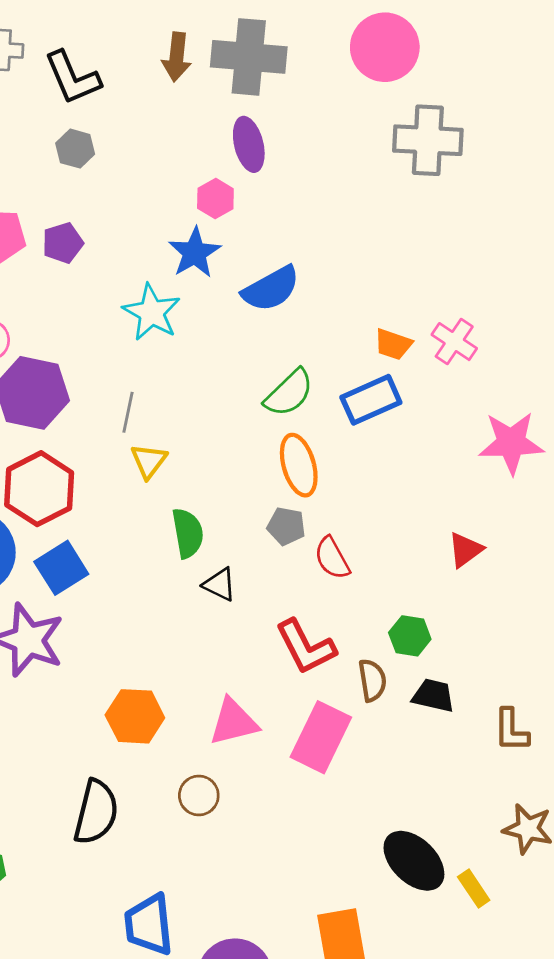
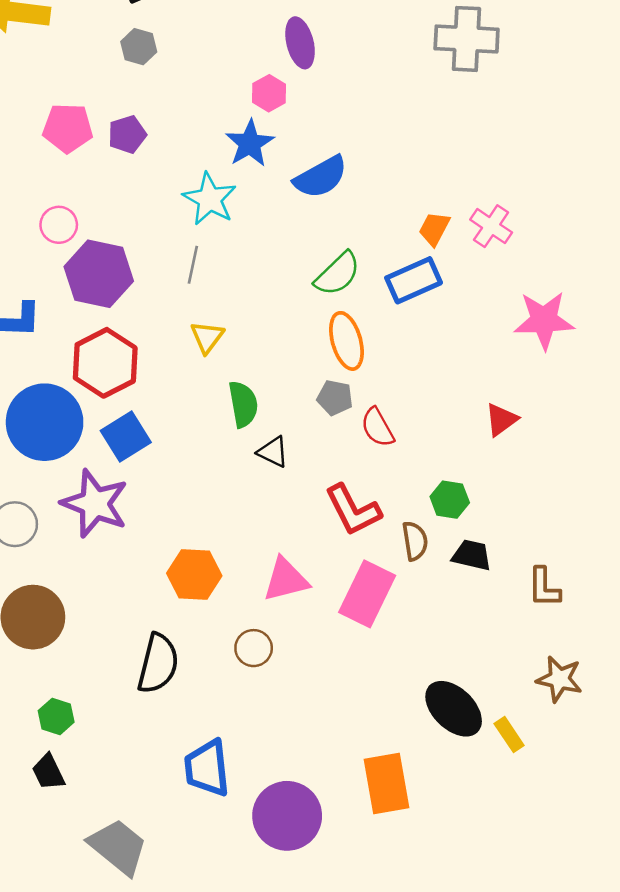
orange trapezoid: (393, 344) -> (434, 229), turned 99
gray line: (128, 412) -> (193, 265), moved

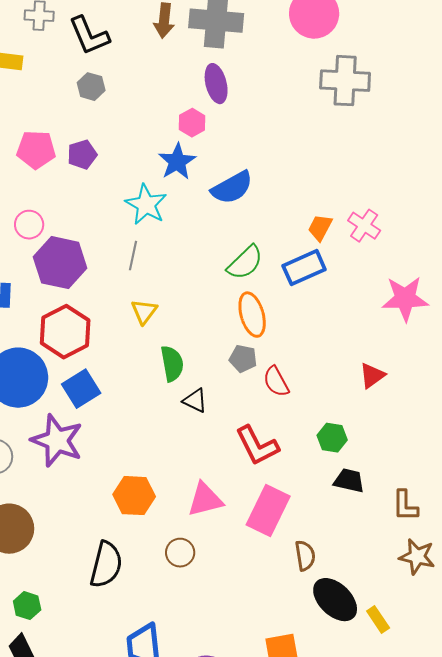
brown semicircle: (415, 541) -> (305, 556), moved
brown star: (559, 679) -> (417, 557), moved

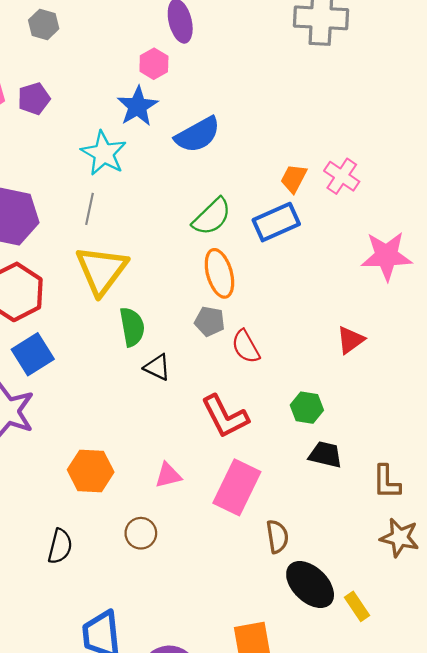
yellow triangle: (144, 312) -> (102, 270), size x1.8
pink triangle: (205, 500) -> (168, 475), size x0.7
black semicircle: (106, 565) -> (60, 546), size x0.7

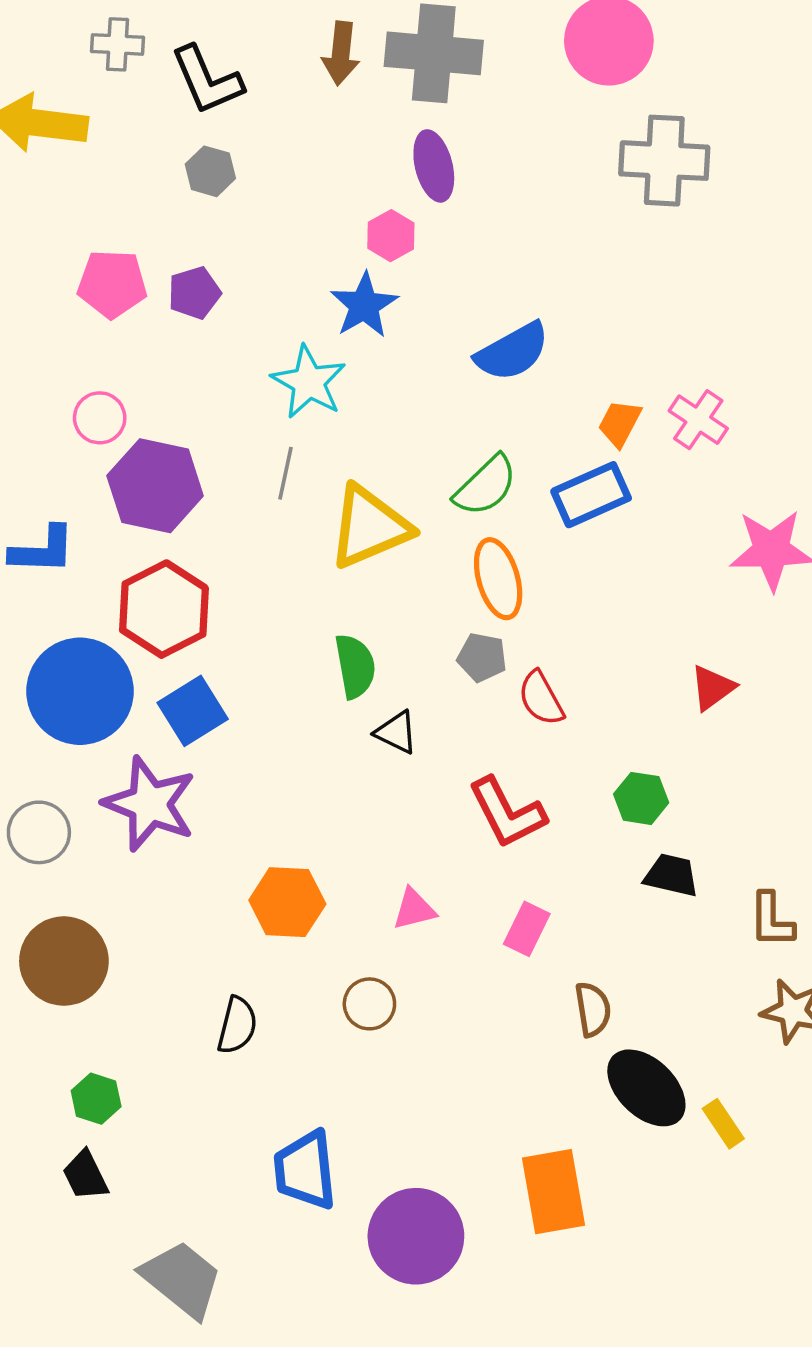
blue semicircle: (198, 135) -> (512, 352), moved
yellow triangle: (102, 270) -> (369, 527), moved, turned 30
pink rectangle: (237, 487) -> (527, 929), size x0.6

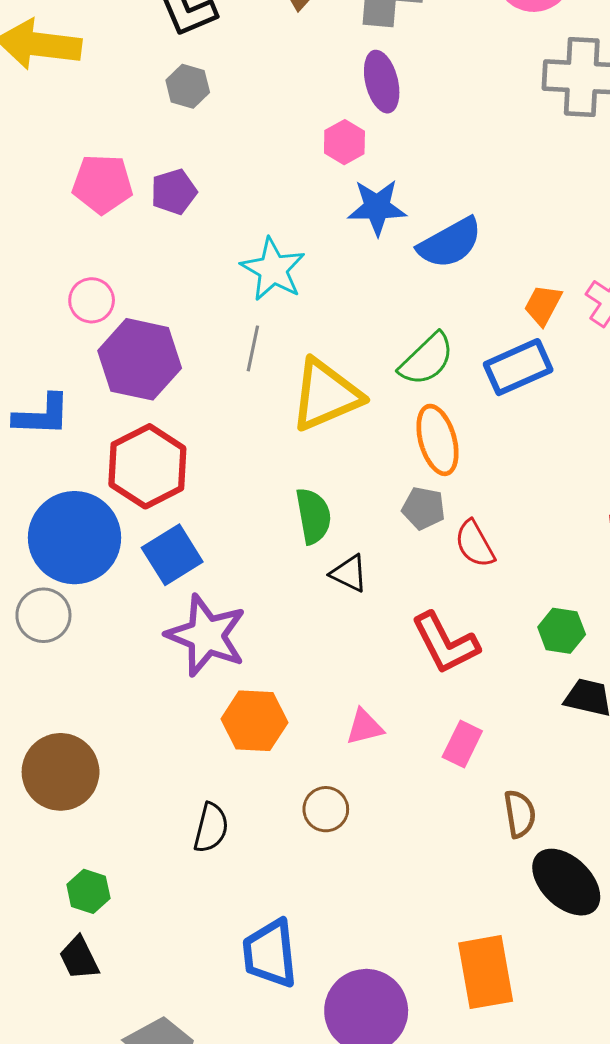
blue star: (364, 305) -> (377, 207), moved, turned 30
purple star: (150, 804) -> (206, 635), moved
gray circle: (39, 832) -> (43, 615), moved

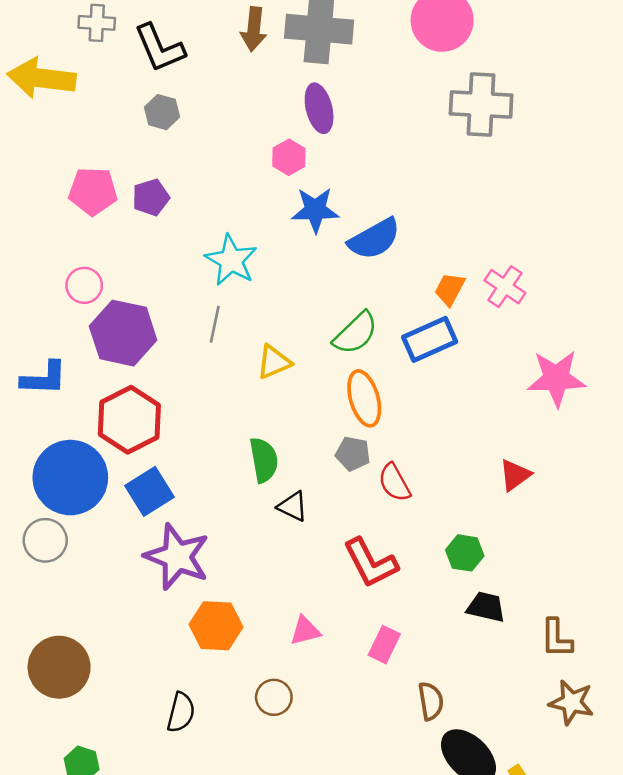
yellow triangle: (326, 395) -> (274, 362), size x0.6

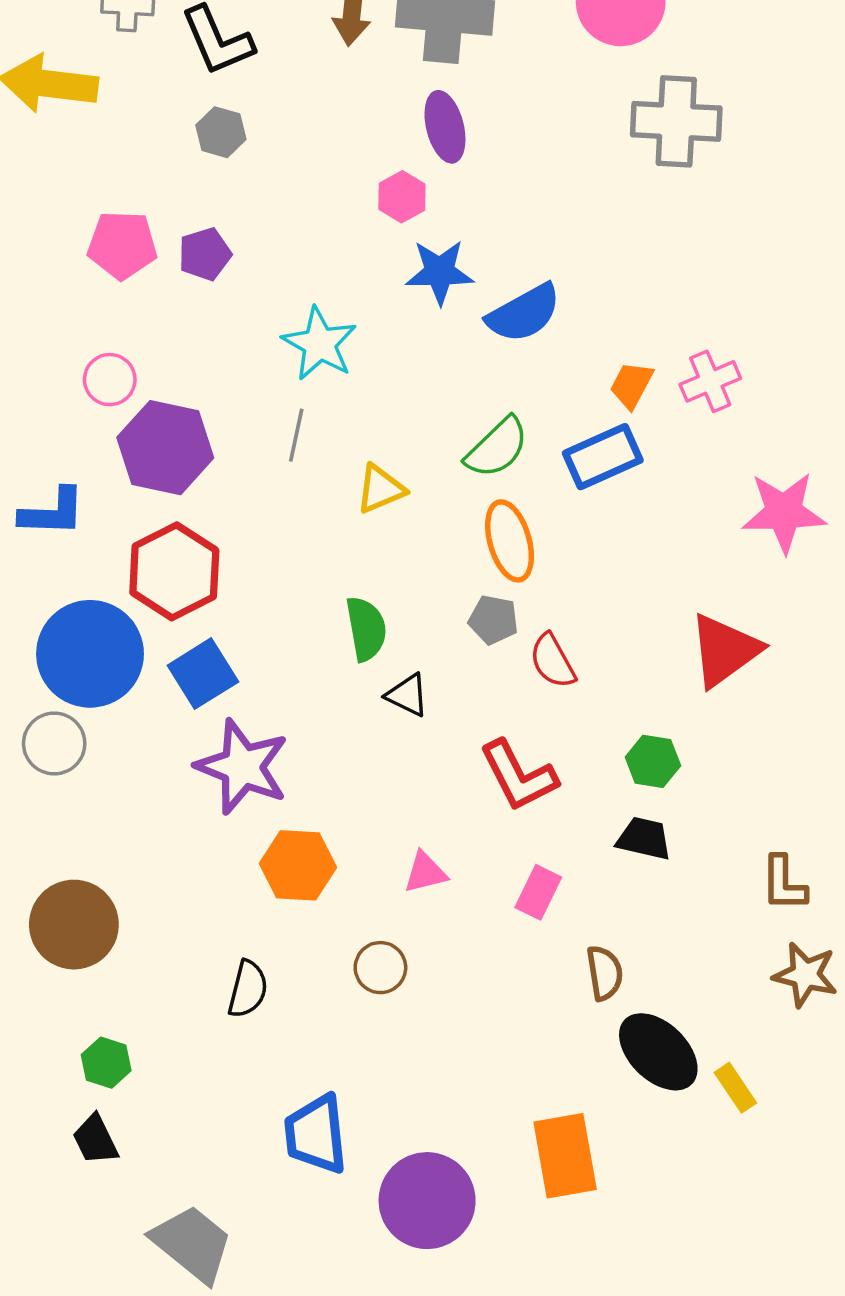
pink cross: (505, 287) -> (710, 381), turned 33
red triangle: (515, 475) -> (725, 650), size x1.6
black trapezoid: (486, 607) -> (644, 838), moved

